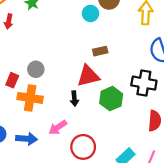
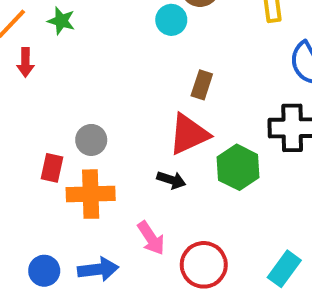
brown rectangle: (100, 51) -> (202, 85), turned -48
black arrow: (74, 99) -> (171, 180), turned -56
pink arrow: (58, 127) -> (151, 238), turned -78

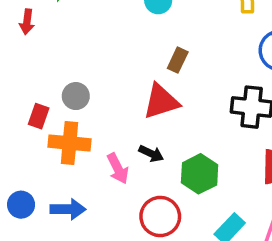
green hexagon: (238, 167) -> (200, 174), moved
black arrow: (171, 180) -> (151, 154), moved
pink arrow: (151, 238) -> (118, 168), moved

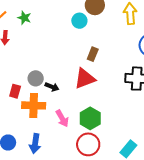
black arrow: (151, 154) -> (52, 87), moved
green hexagon: (200, 174) -> (90, 118), moved
blue arrow: (68, 209) -> (35, 143), turned 102

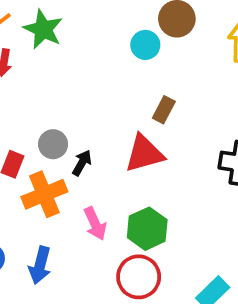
green star: (24, 18) -> (43, 29), size x1.5
black arrow: (52, 87) -> (82, 163), turned -88
orange cross: (34, 105) -> (44, 194), turned -30

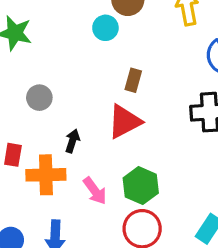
gray circle: (53, 144) -> (39, 98), moved
orange cross: (44, 194) -> (46, 175), turned 33

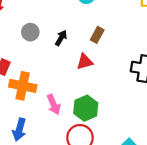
red triangle: (124, 121) -> (85, 62), size x0.7
black arrow: (72, 141) -> (61, 38), moved

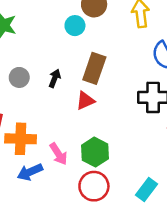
brown rectangle: (97, 35) -> (94, 68), size x1.6
blue arrow: (19, 130) -> (30, 172), moved, turned 60

